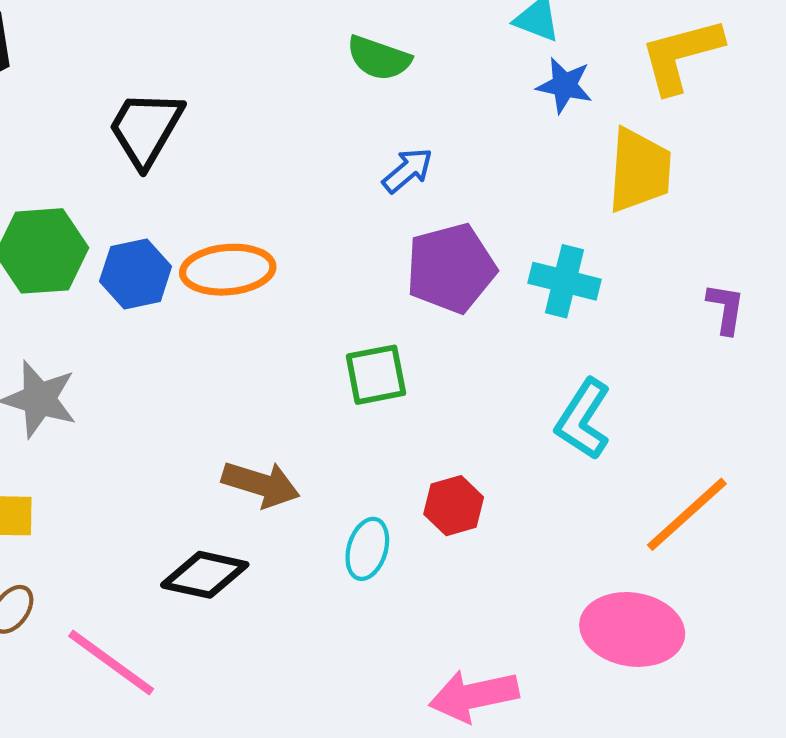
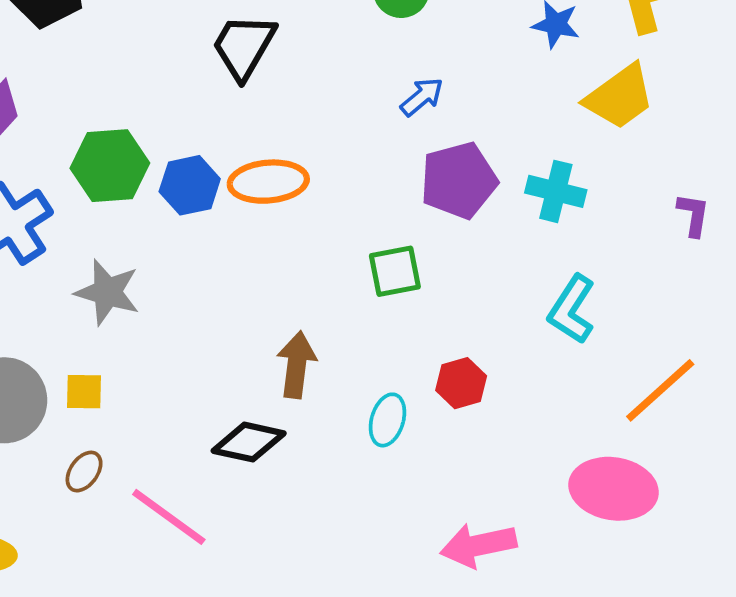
black trapezoid: (146, 129) -> (244, 46), moved
yellow trapezoid: (639, 170) -> (620, 97), turned 50
brown arrow: (261, 484) -> (297, 365), turned -100

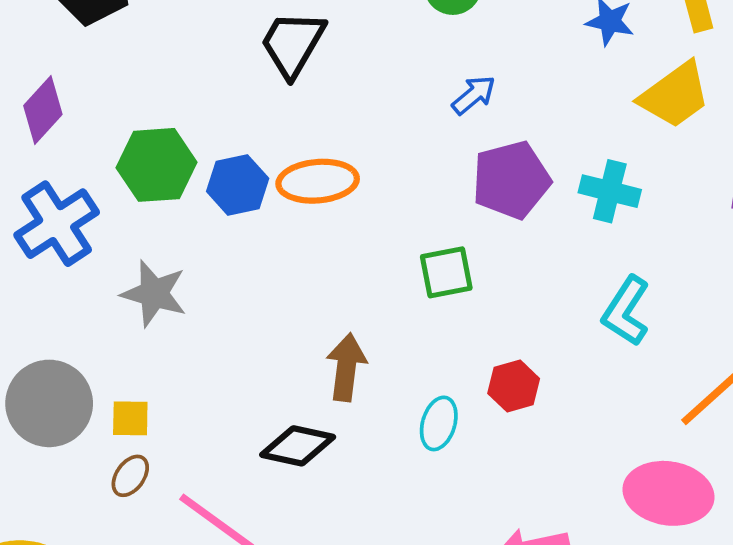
yellow square: (84, 392) -> (130, 418), moved

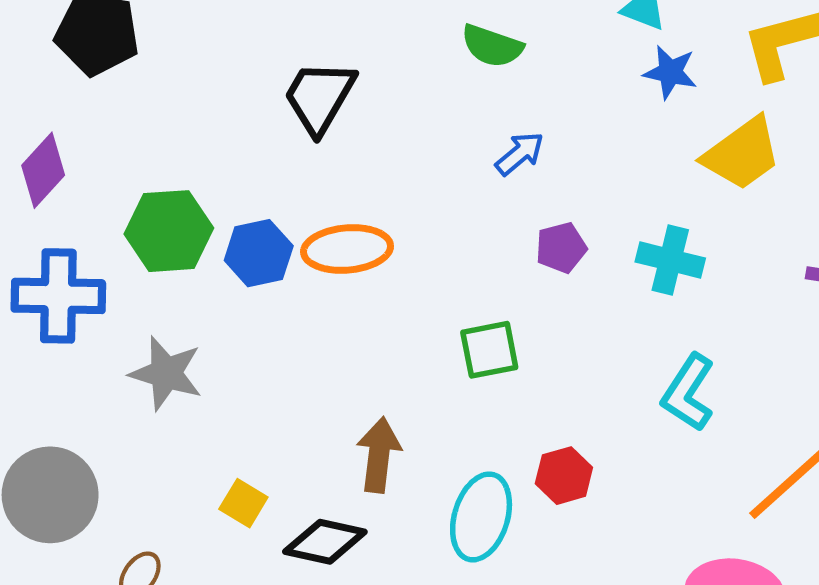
purple pentagon: (511, 180) -> (561, 248), size x0.6
blue cross: (57, 224) -> (58, 296), turned 34
yellow square: (130, 418) -> (243, 503), moved, turned 30
cyan ellipse: (439, 423) -> (481, 517), size x1.5

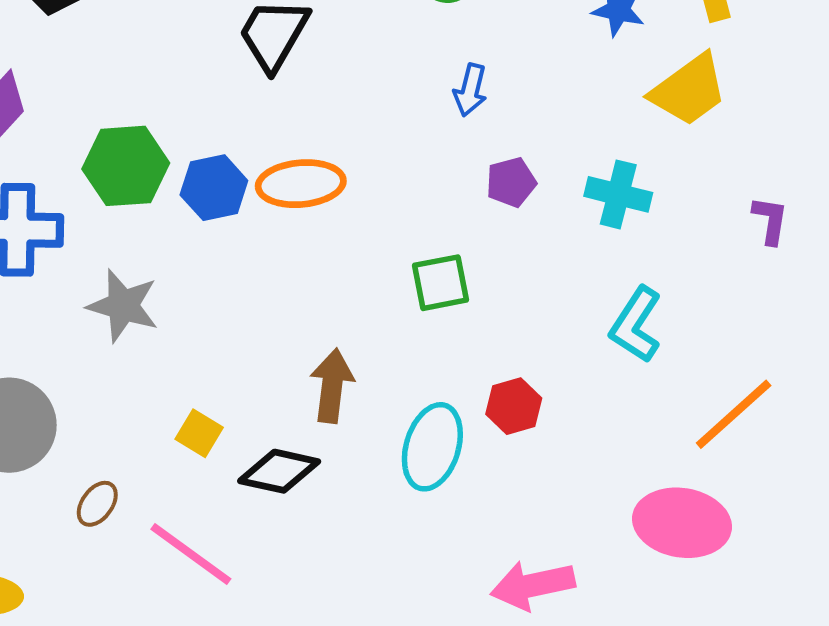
blue arrow: (520, 154) -> (470, 90), turned 144

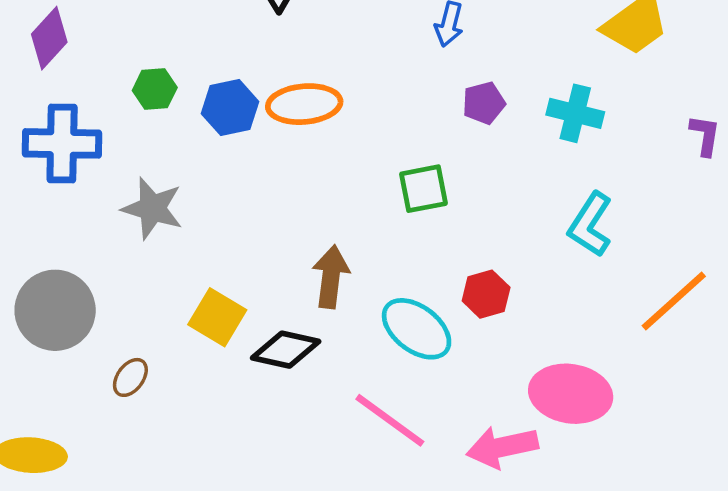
green hexagon: (126, 166) -> (155, 89), size x0.6
yellow square: (199, 433) -> (217, 317), size x1.4
cyan ellipse: (432, 447) -> (417, 329), turned -70
pink ellipse: (682, 523) -> (571, 394), moved
pink line: (191, 554) -> (390, 420), moved

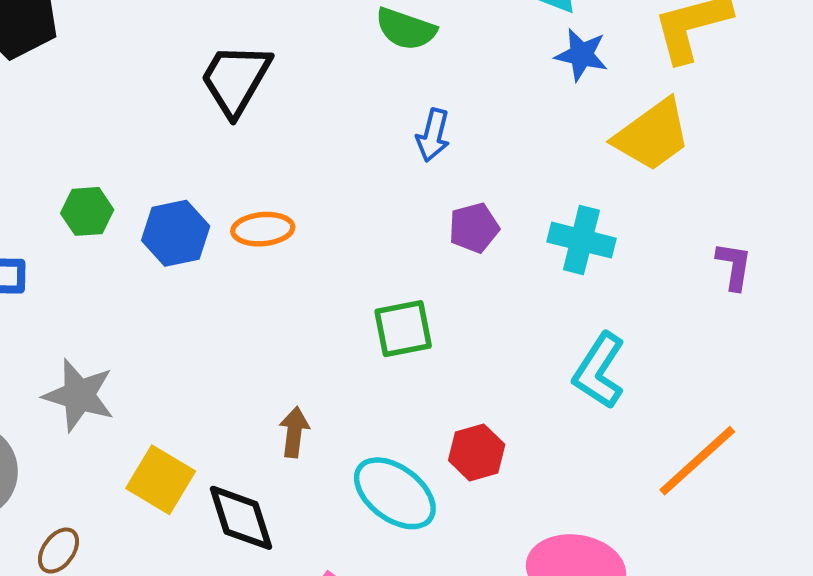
orange ellipse: (304, 104) -> (263, 229), size x0.7
gray star: (152, 208) -> (79, 395), moved
brown arrow: (331, 277) -> (294, 432), size x0.7
black diamond: (286, 350) -> (241, 518), turned 60

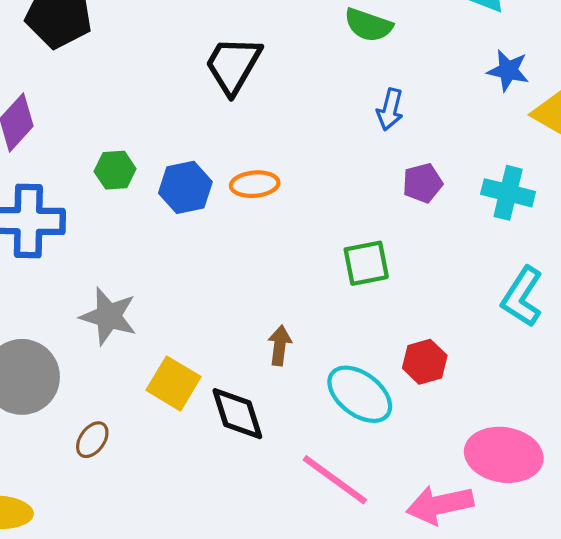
blue star: (581, 55) -> (508, 70), moved

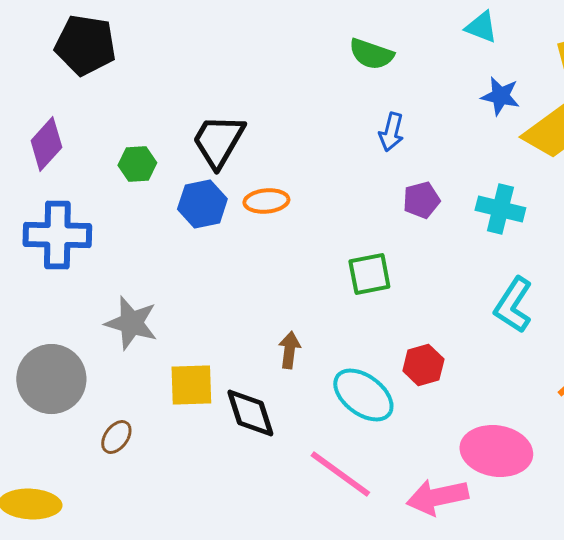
black trapezoid: (233, 65) -> (218, 141), moved
green hexagon: (115, 170) -> (137, 164), moved
yellow square: (173, 383) -> (191, 385), turned -33

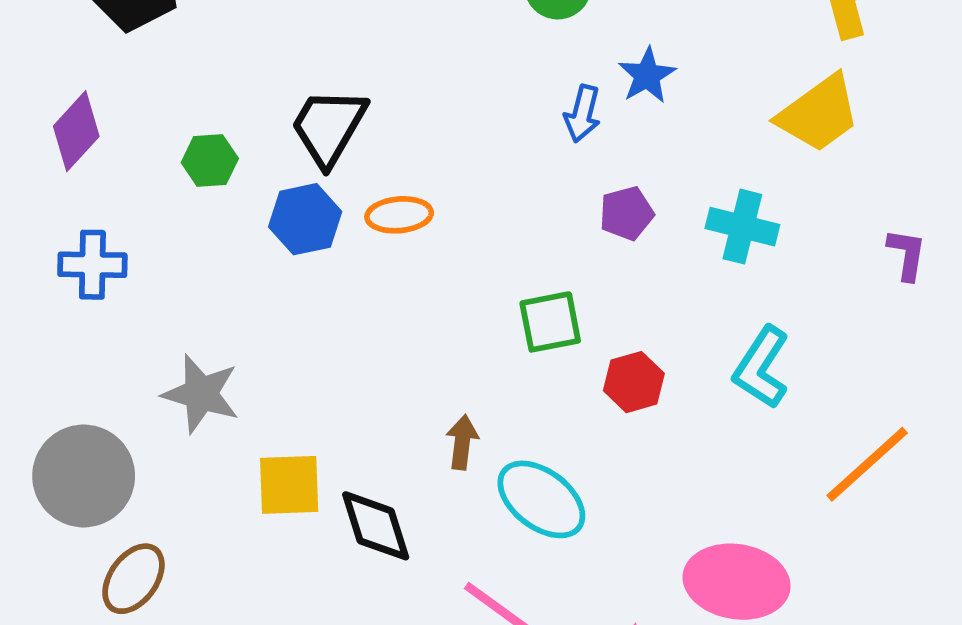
blue star: (500, 96) -> (647, 75), moved, turned 30
blue cross: (57, 235) -> (92, 265), size x0.7
brown arrow: (289, 350) -> (462, 442), moved
red hexagon: (423, 365) -> (634, 382), moved
brown ellipse: (116, 437) -> (134, 579), moved, size x1.4

